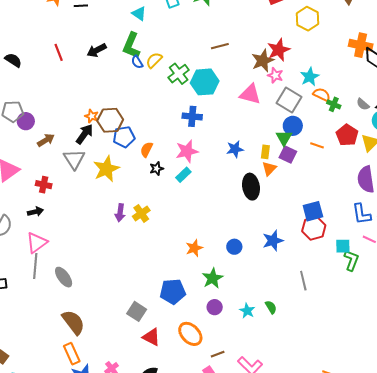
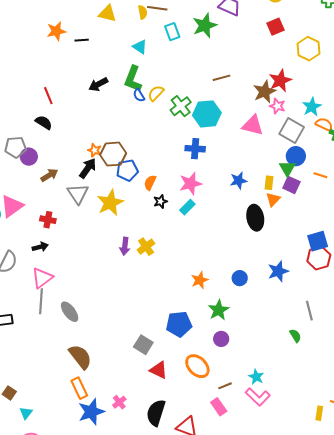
red line: (59, 52) -> (48, 96), moved
black semicircle: (13, 60) -> (44, 122), moved
green semicircle: (271, 307) -> (295, 336), moved
cyan star: (247, 311) -> (256, 377), moved

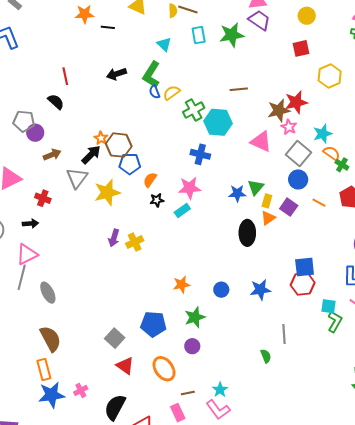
green triangle: (287, 168) -> (256, 187), moved

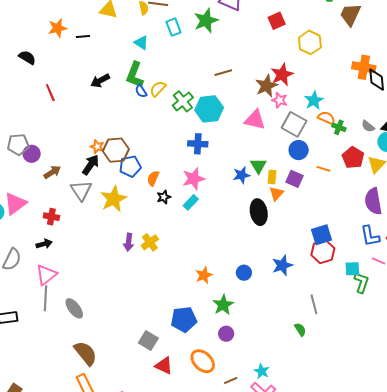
black semicircle: (56, 102) -> (27, 57), moved

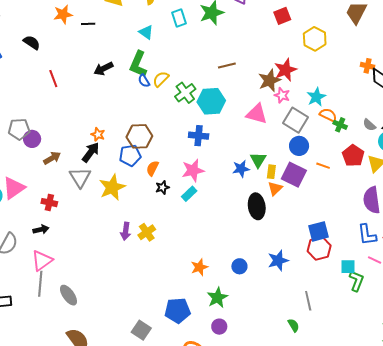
orange cross: (364, 67) -> (368, 66), size x0.6
brown hexagon: (116, 150) -> (139, 136), moved
purple square: (295, 179) -> (294, 175), size x1.4

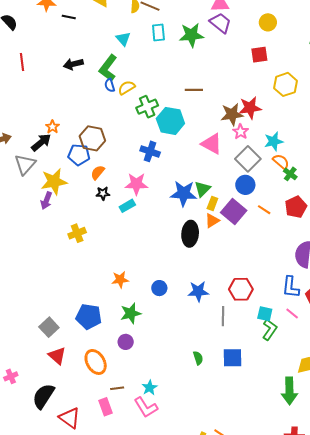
blue star: (241, 169) -> (184, 193), size x1.5
purple arrow: (126, 231) -> (46, 201), moved
blue square: (318, 231) -> (232, 358), moved
gray line: (308, 301) -> (223, 316), moved

